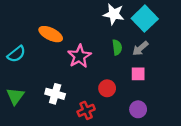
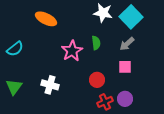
orange ellipse: (51, 34) -> (46, 19), moved
green semicircle: (117, 47) -> (96, 43), moved
red cross: (86, 110) -> (105, 102), moved

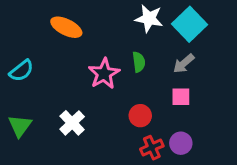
white cross: (50, 85) -> (72, 123), turned 30

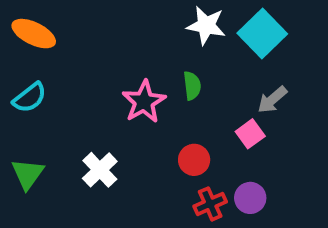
orange ellipse: (66, 27) -> (34, 34), moved
gray arrow: (184, 63) -> (272, 100), moved
pink square: (181, 97) -> (250, 134), turned -36

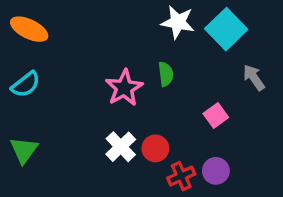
gray arrow: (272, 100) -> (254, 78), moved, turned 96
red circle: (194, 160) -> (155, 148), moved
white cross: (100, 170) -> (121, 147), moved

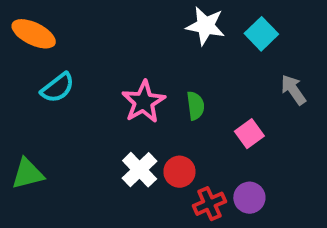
cyan square: (226, 29) -> (261, 34), size x0.7
green semicircle: (166, 74) -> (195, 106), moved
cyan semicircle: (26, 84) -> (58, 88), moved
green triangle: (24, 150) -> (28, 174), turned 40

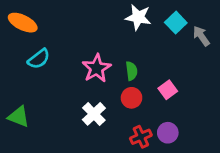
gray arrow: (293, 90) -> (201, 36), moved
red circle: (179, 172) -> (131, 98), moved
green triangle: (28, 174) -> (19, 117), turned 35

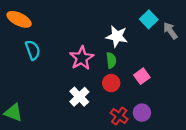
white star: (138, 17) -> (117, 36), moved
cyan semicircle: (39, 59) -> (33, 50), turned -72
green triangle: (19, 117) -> (13, 113), moved
red cross: (141, 137) -> (119, 116), turned -30

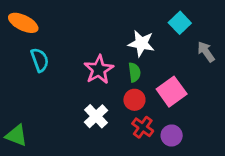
gray arrow: (170, 31) -> (206, 52), moved
pink square: (142, 76) -> (172, 92), size x1.5
red cross: (119, 116) -> (143, 127), moved

